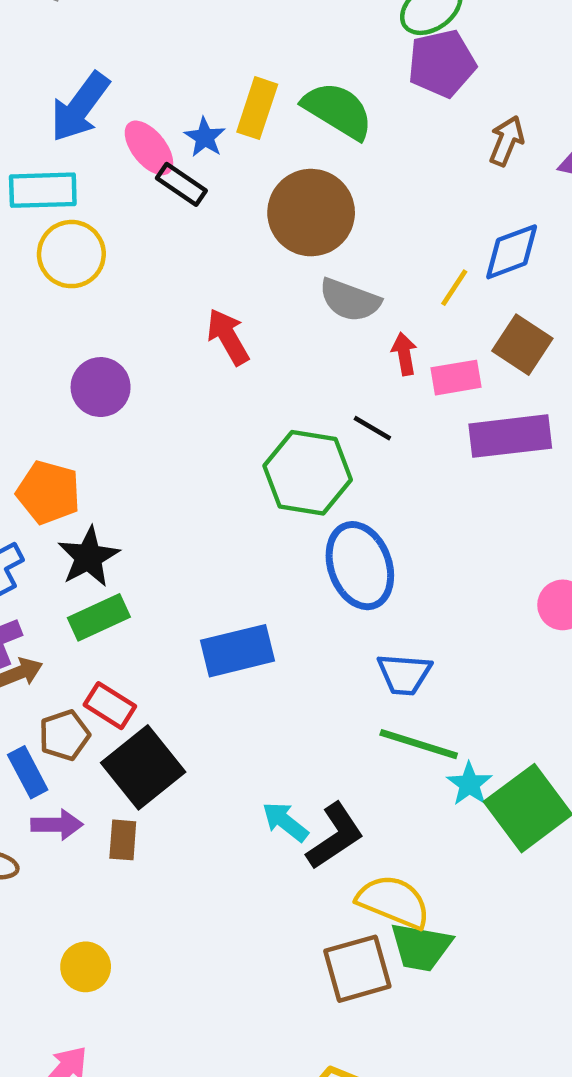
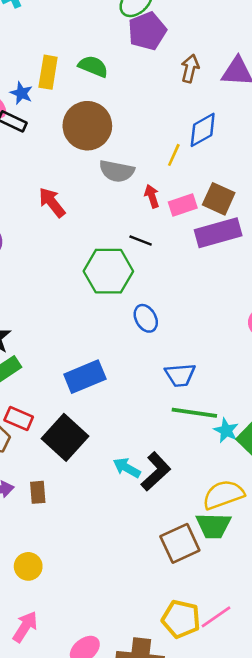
green semicircle: (338, 110) -> (93, 66), size x0.7
brown square: (522, 345) -> (219, 199), moved
blue ellipse: (360, 566) -> (146, 318), size x0.6
black square: (143, 767) -> (65, 437), moved
yellow semicircle: (393, 902) -> (223, 495), moved, turned -33

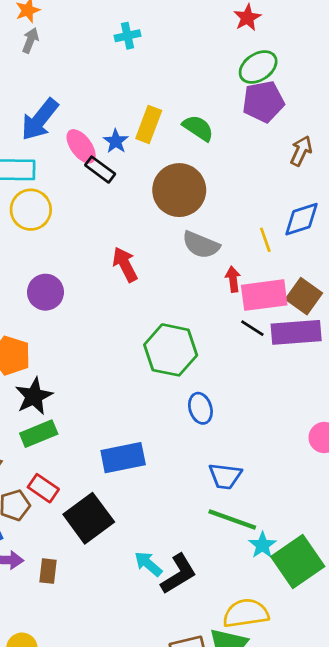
yellow line: (174, 155) -> (265, 240), turned -55
pink rectangle: (183, 205) -> (264, 295), size x1.5
black line: (141, 241) -> (252, 328), moved

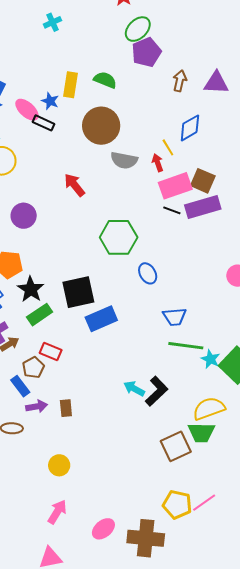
cyan cross: (128, 36) -> (53, 22), moved
red arrow: (233, 279) -> (158, 163), moved
black square: (89, 518) -> (78, 292), moved, turned 36

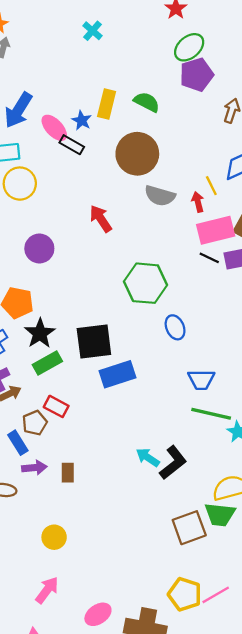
cyan cross: (53, 22) -> (93, 31), turned -30

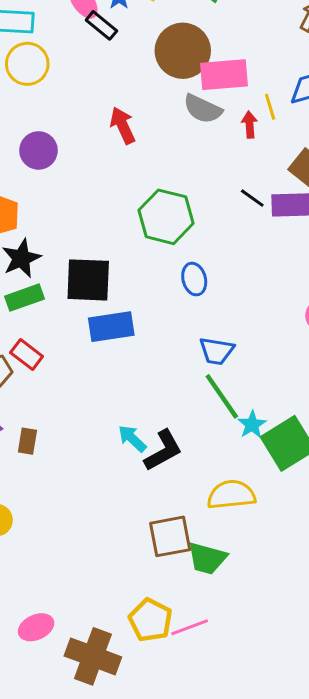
pink rectangle: (216, 230) -> (224, 75), moved
green line: (211, 414) -> (222, 396), turned 33
green trapezoid: (220, 514) -> (207, 558), moved

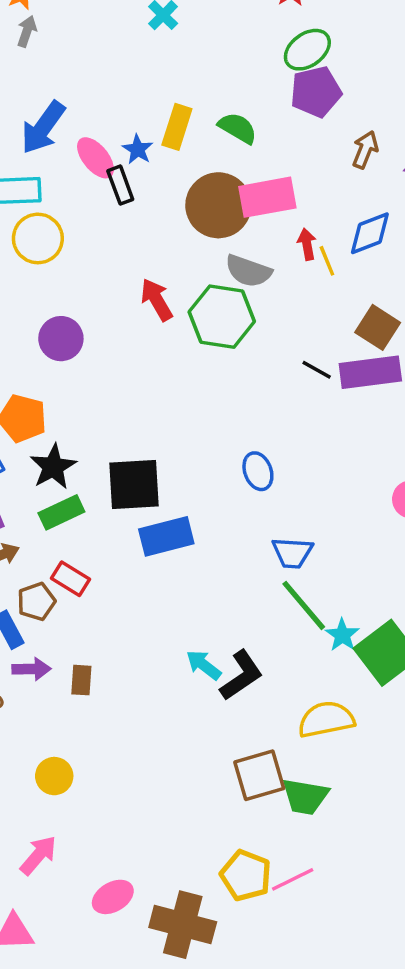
black rectangle: (101, 25) -> (120, 185), turned 36
pink rectangle: (224, 75) -> (267, 197), moved
red arrow: (250, 125) -> (307, 244), moved
green hexagon: (166, 217) -> (222, 317), moved

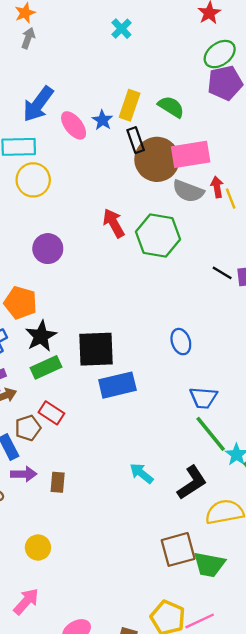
black rectangle: (120, 185) -> (136, 140), moved
gray semicircle: (248, 271) -> (188, 191), moved
black L-shape: (241, 675) -> (192, 483), moved

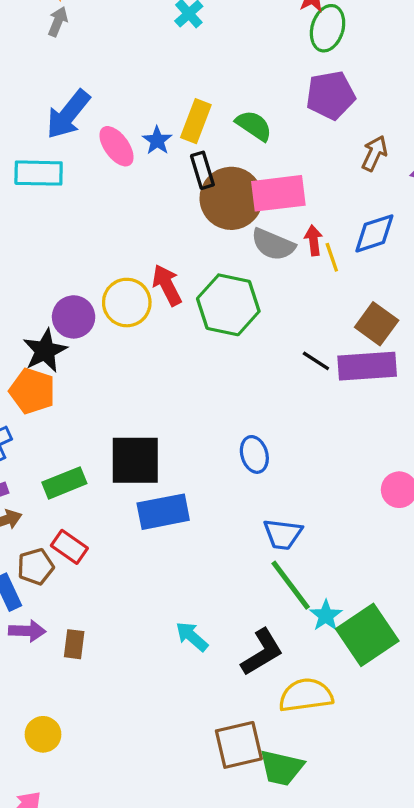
green ellipse: (220, 54) -> (328, 28), moved, turned -40
yellow circle: (33, 180) -> (127, 303), moved
black star: (41, 336) -> (45, 351), moved

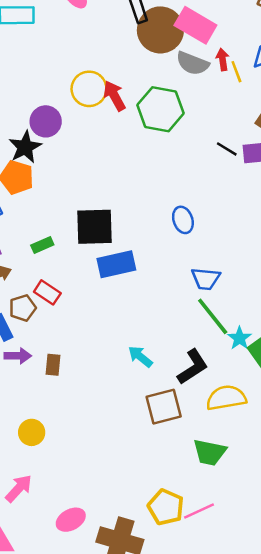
pink rectangle: (278, 193) -> (195, 25), turned 39
yellow circle: (127, 303) -> (89, 89), moved
green rectangle: (64, 483) -> (42, 245), size x0.7
brown square: (239, 745) -> (164, 407), moved

